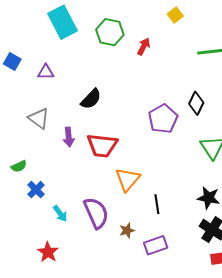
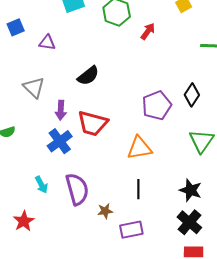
blue square: (12, 62) -> (16, 27), turned 30
orange triangle: (128, 179) -> (139, 148), moved, turned 32
blue cross: (36, 190) -> (60, 141), moved, size x1.4

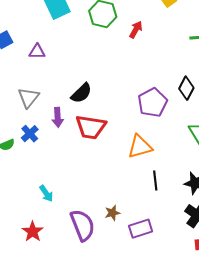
black semicircle: (88, 76) -> (81, 93), moved
gray triangle: (34, 87) -> (28, 98), turned 30
blue cross: (60, 141) -> (30, 134), moved, size x0.7
purple semicircle: (77, 189) -> (83, 225), moved
black line: (138, 189) -> (155, 180), moved

